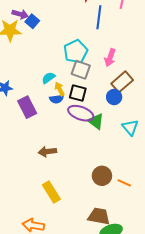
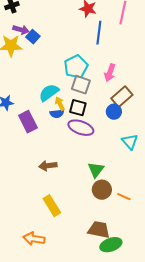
cyan semicircle: (48, 78) -> (49, 93), size x1.5
green triangle: (96, 121) -> (96, 170), moved, turned 30

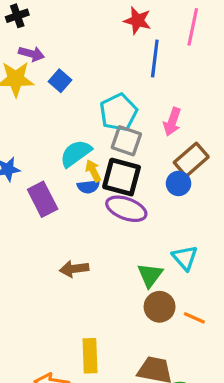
blue square: (33, 37) -> (60, 81), moved
black square: (78, 108) -> (122, 177), size x1.4
cyan triangle: (130, 142) -> (185, 258), moved
yellow rectangle: (52, 206) -> (90, 356), moved, turned 30

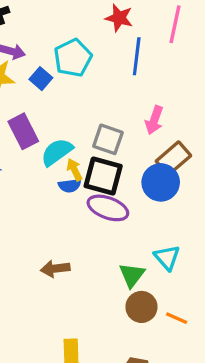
cyan pentagon: (118, 112) -> (73, 58), moved
blue circle: (179, 183) -> (161, 182), size x1.5
purple rectangle: (43, 199) -> (23, 131), moved

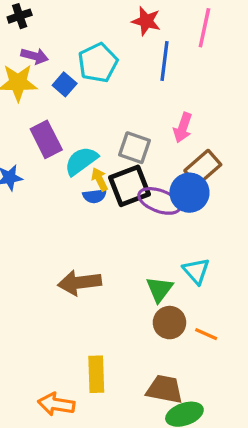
black square: (103, 176) -> (130, 186), turned -36
purple ellipse: (108, 208) -> (159, 201), moved
brown arrow: (55, 269) -> (80, 283), size x1.4

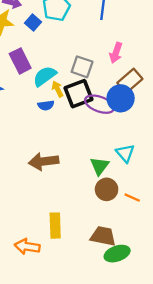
blue semicircle: (95, 196) -> (46, 105), moved

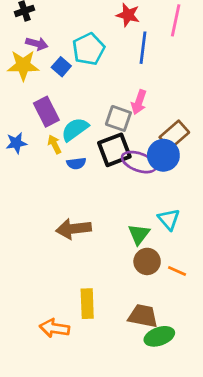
pink arrow: (116, 53) -> (139, 102), moved
yellow arrow: (58, 89) -> (54, 144), moved

